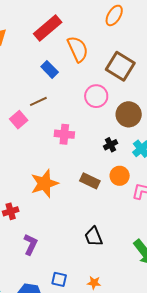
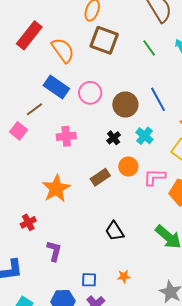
brown square: (120, 66) -> (104, 40), moved
blue rectangle: (50, 69) -> (56, 87), moved, size x1.4
brown rectangle: (90, 181) -> (100, 177), turned -48

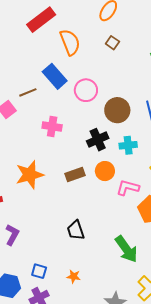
brown square: (104, 40) -> (112, 43), size x0.5
cyan cross: (144, 136) -> (128, 145), turned 30
black cross: (114, 138) -> (98, 140), size x1.5

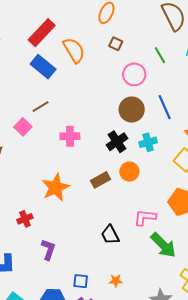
blue rectangle: (55, 76) -> (43, 67), moved
pink circle: (86, 90) -> (134, 74), moved
pink L-shape: (128, 188) -> (145, 217), moved

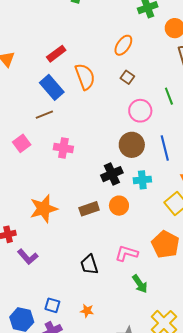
red rectangle: (42, 33) -> (56, 54), size x0.7
brown line: (41, 107) -> (44, 115), moved
pink cross: (70, 136) -> (63, 148), moved
green arrow: (163, 245) -> (140, 284), size x0.7
purple L-shape: (48, 250) -> (28, 257), moved, turned 110

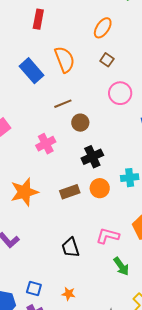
red rectangle: (56, 54) -> (38, 19), moved, turned -42
brown line: (44, 115) -> (63, 104), moved
brown circle: (132, 145) -> (80, 123), moved, size x0.7
pink cross: (63, 148) -> (46, 144), moved, turned -36
cyan cross: (142, 180) -> (130, 178), moved

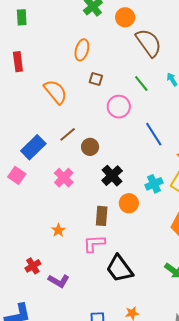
blue rectangle: (32, 71) -> (33, 147), moved, turned -75
orange star: (24, 192) -> (58, 230), size x0.5
brown rectangle: (70, 192) -> (102, 216), turned -48
pink L-shape: (108, 236) -> (94, 244), moved
black trapezoid: (71, 247) -> (120, 269), size x1.4

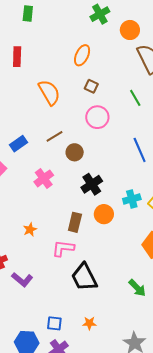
pink circle: (119, 107) -> (97, 117), moved
blue rectangle: (33, 147) -> (19, 144), size x0.7

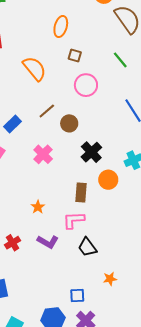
black trapezoid: (84, 277) -> (87, 247), moved, size x0.7
purple L-shape: (22, 280) -> (48, 242), moved
orange star: (89, 323) -> (110, 279), moved

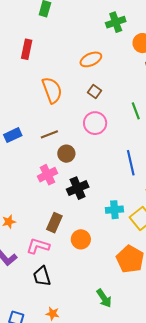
orange ellipse: (61, 26) -> (91, 59), turned 30
pink cross: (43, 154) -> (47, 175), moved
orange circle: (108, 180) -> (81, 239), moved

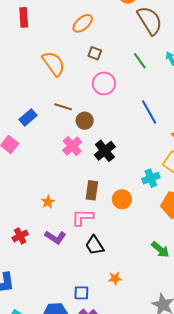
red rectangle: (27, 49) -> (24, 17), moved
brown line: (49, 134) -> (63, 107), turned 54
cyan cross: (114, 210) -> (151, 178), moved

